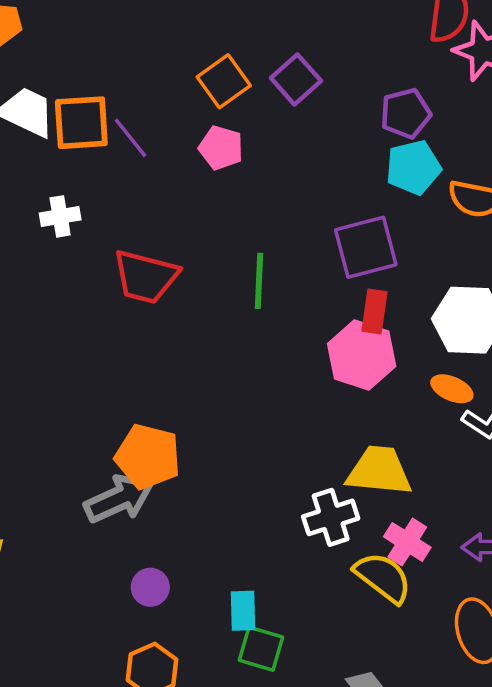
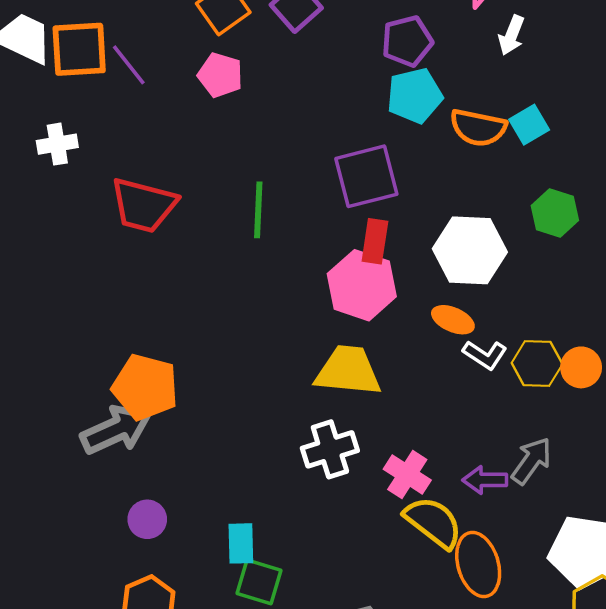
yellow trapezoid: (379, 471) -> (348, 371), moved
yellow semicircle: (383, 577) -> (433, 522), moved

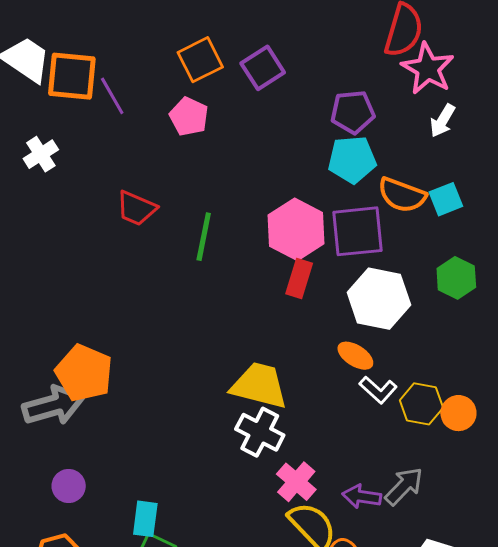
white cross: (57, 144) -> (41, 154), turned -32
purple square: (366, 176) -> (358, 231), moved
red trapezoid: (144, 205) -> (136, 208), moved, size x0.7
pink hexagon: (362, 285) -> (296, 229), moved
white cross: (330, 449) -> (260, 432), moved, turned 36

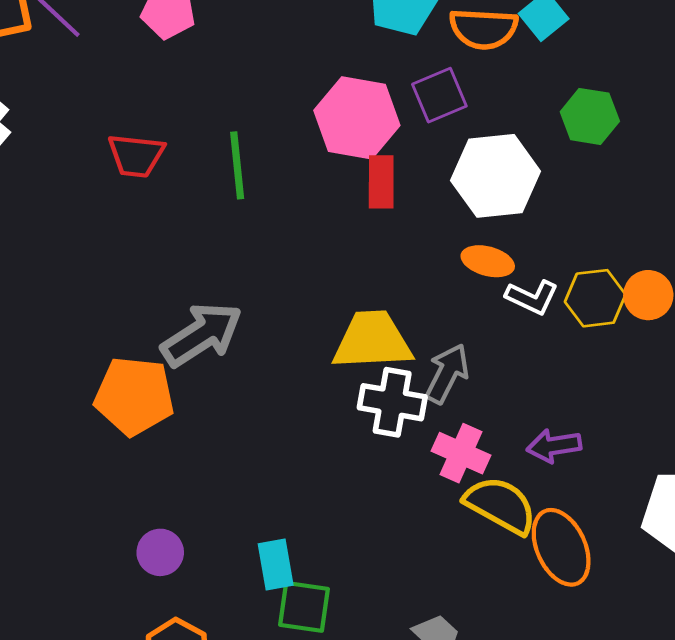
purple square: (358, 231) -> (439, 95), size x0.7
gray arrow: (53, 405) -> (202, 335), moved
gray arrow: (404, 486) -> (447, 374), moved

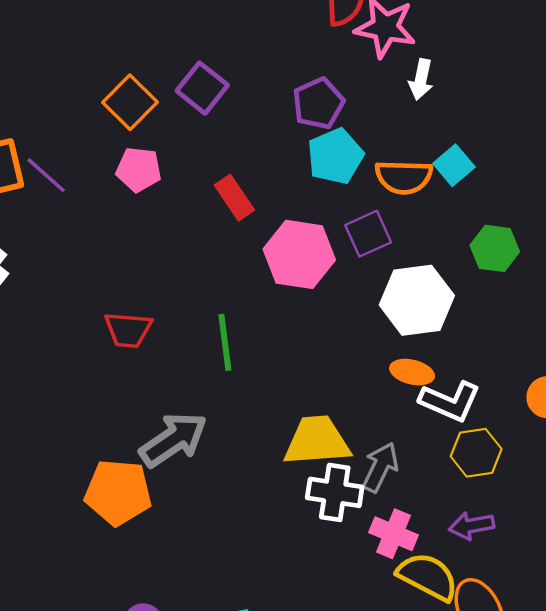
red trapezoid: (136, 156) -> (128, 330), moved
green line: (237, 165) -> (225, 342), moved
red rectangle: (381, 182) -> (234, 198), moved, turned -33
white L-shape: (532, 297) -> (450, 401), size x1.4
yellow hexagon: (595, 298) -> (476, 453), moved

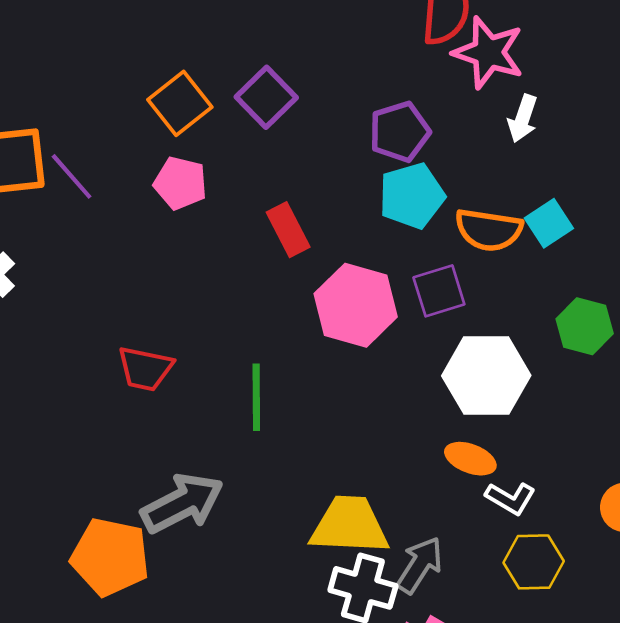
white L-shape: (450, 401) -> (510, 498), size x0.7

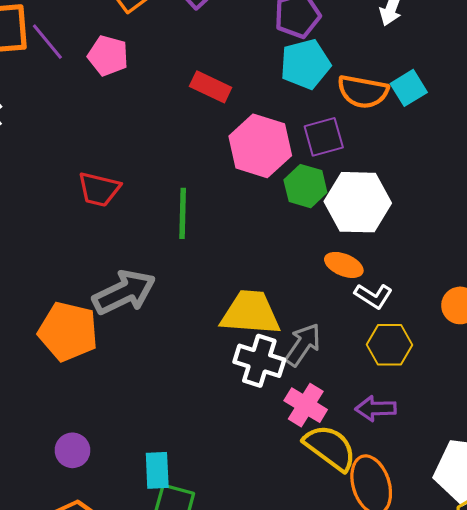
pink pentagon: (180, 183) -> (108, 56), moved
red rectangle: (288, 230) -> (211, 87), turned -39
green hexagon: (585, 326) -> (305, 186), moved

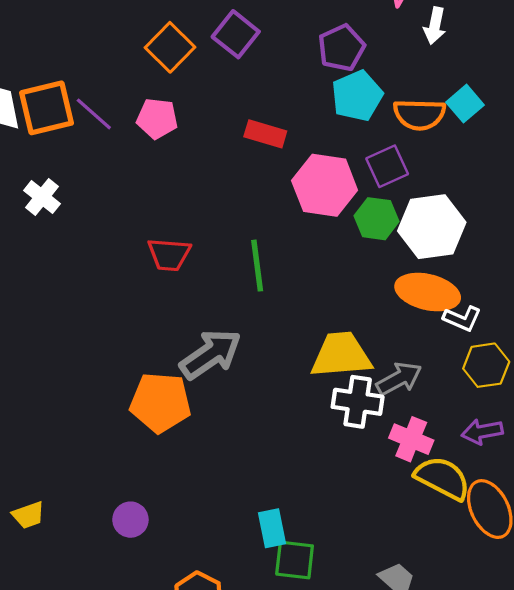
orange ellipse: (344, 265) -> (428, 292), size x1.6
gray arrow: (303, 345) -> (399, 379), turned 36
purple circle: (72, 450) -> (130, 520), moved

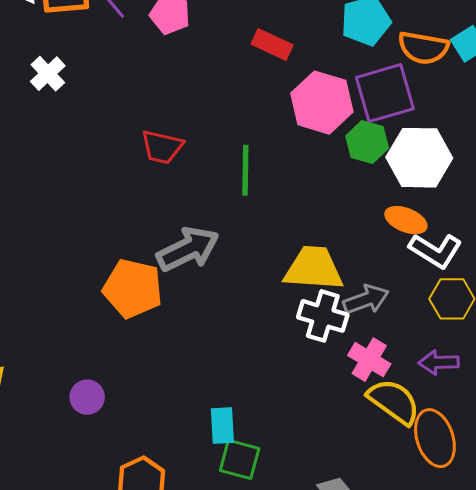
purple square: (387, 166) -> (385, 93), size x1.5
orange ellipse: (428, 292) -> (406, 220), size x0.7
white L-shape: (462, 319) -> (435, 251), size x1.4

